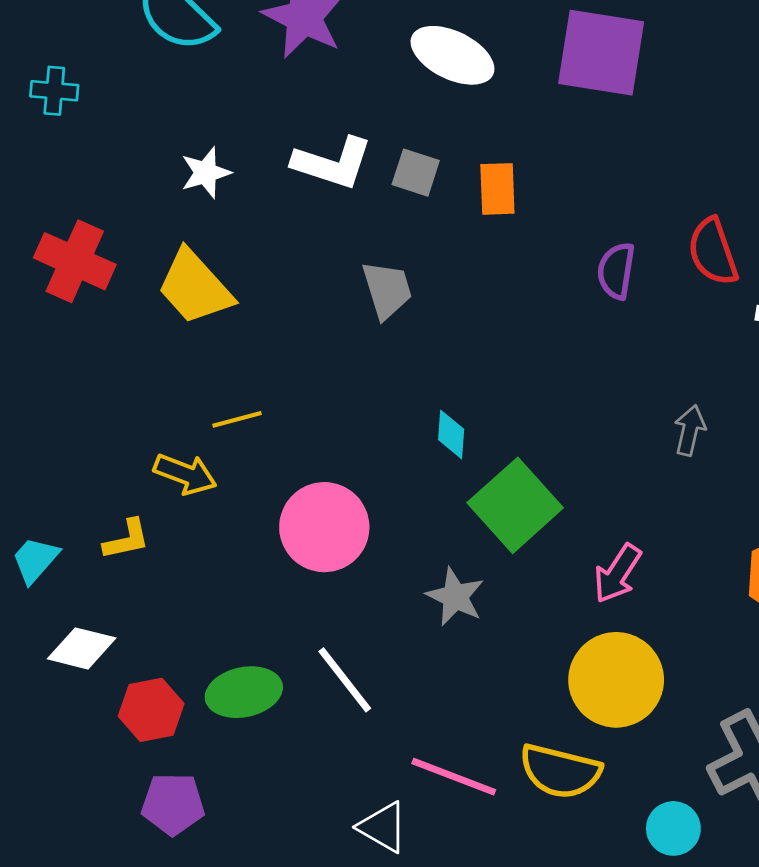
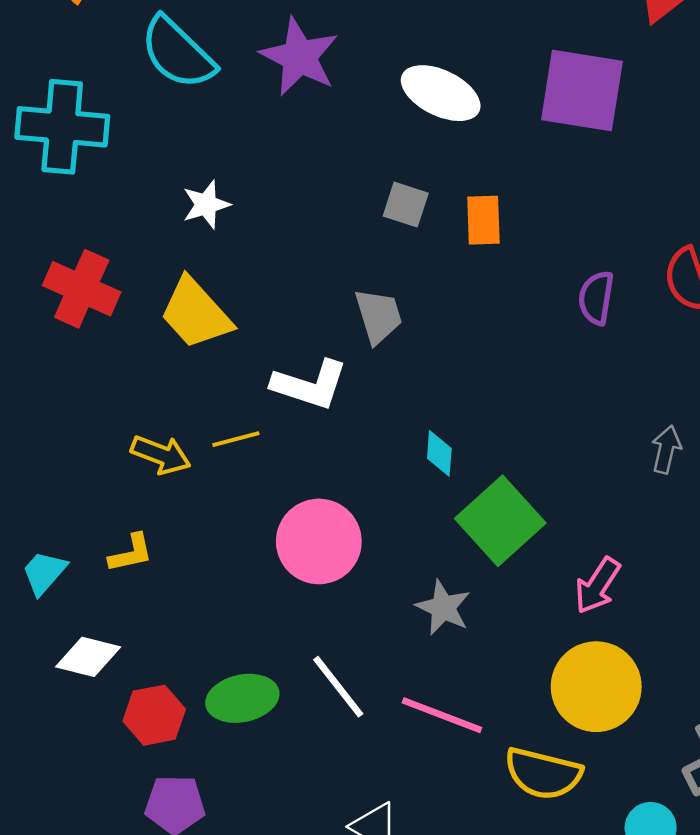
cyan cross: (54, 91) -> (62, 127), size x2.0
white L-shape: (332, 163) -> (310, 385), moved
yellow arrow: (185, 474) -> (161, 455), moved
pink line: (454, 777) -> (442, 715), moved

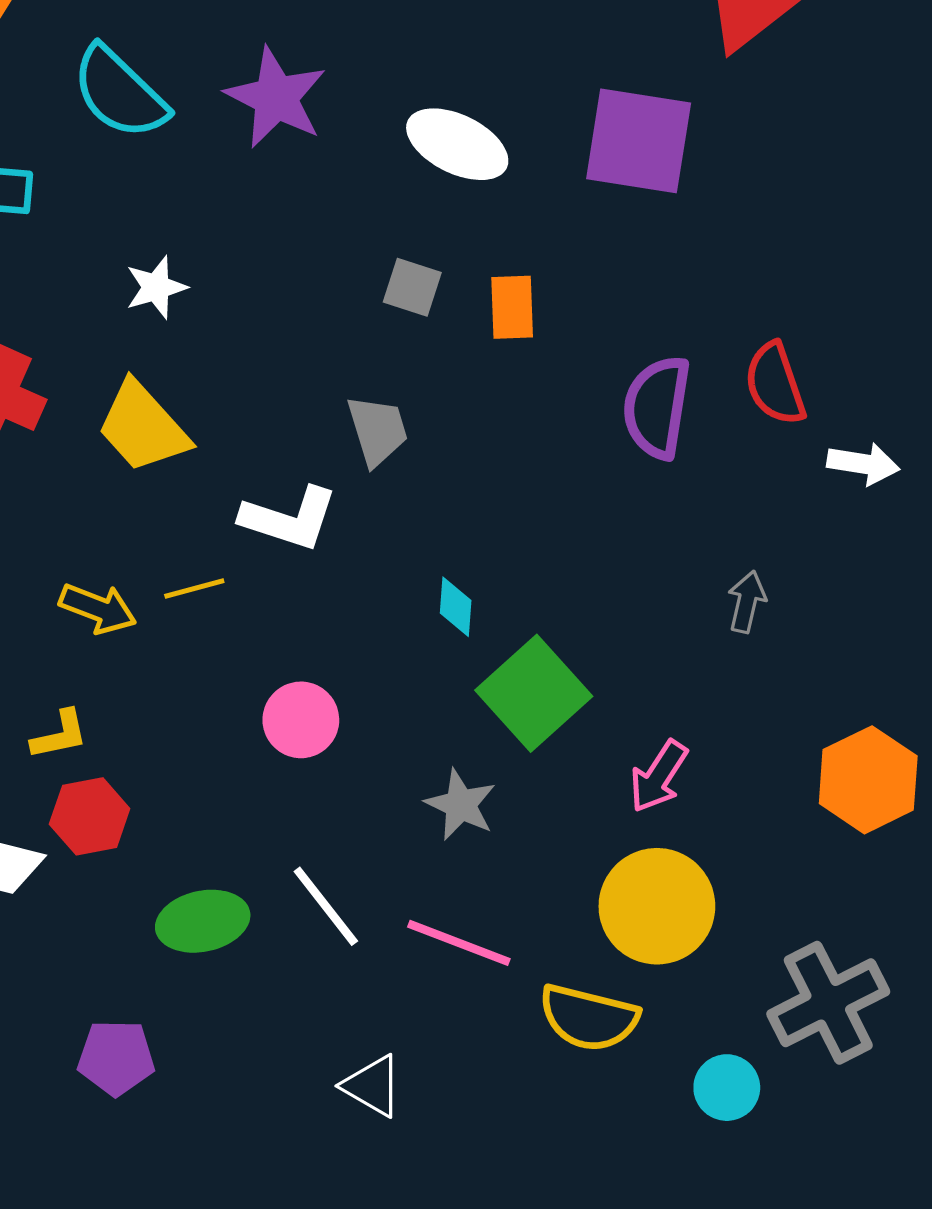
purple semicircle: (596, 298) -> (657, 407), size x1.5
pink circle: (319, 541) -> (301, 720), size x0.7
red hexagon: (154, 715) -> (90, 816), moved

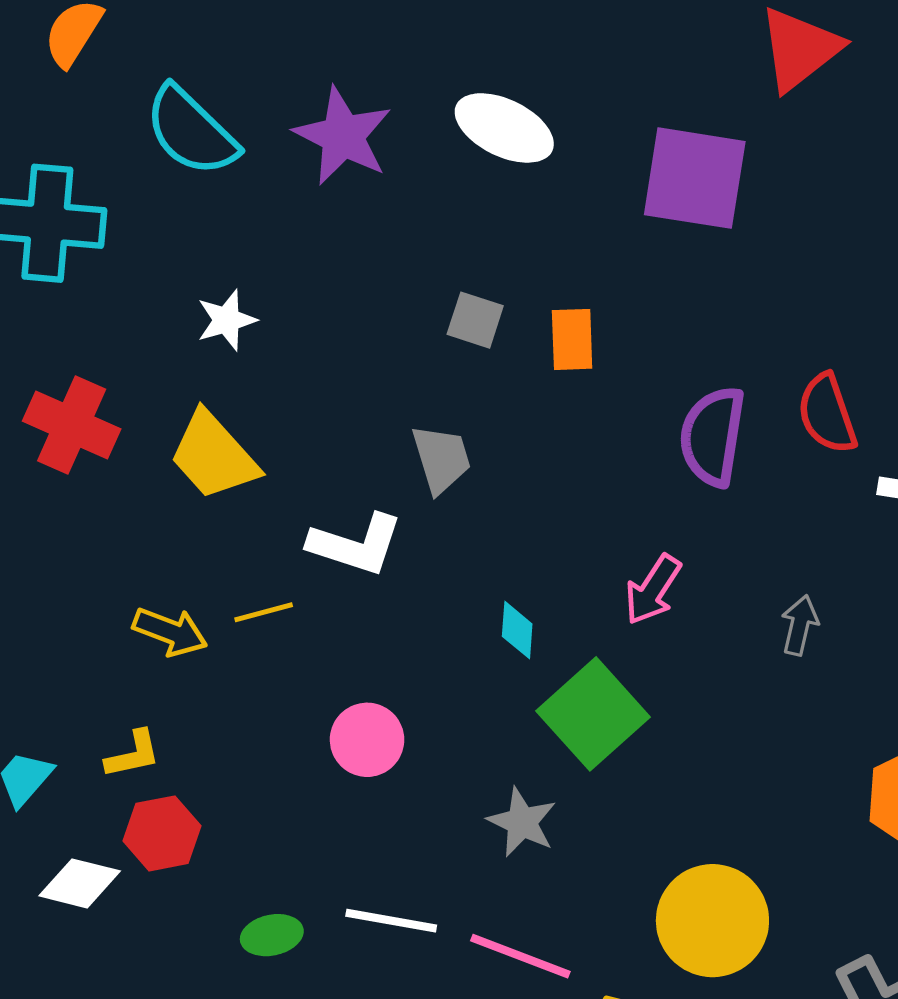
white ellipse: (457, 144) -> (504, 128), moved
pink arrow: (659, 776) -> (653, 590), moved
white line: (326, 906) -> (391, 921), turned -42
green ellipse: (203, 921) -> (272, 935), size x0.7

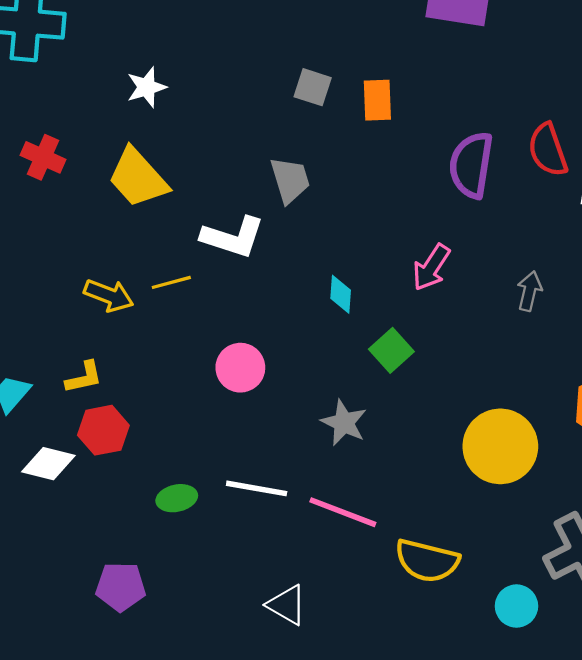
red cross: (72, 425) -> (43, 157), size x0.7
green square: (593, 714) -> (391, 350), size x0.6
yellow circle: (712, 921) -> (500, 446), moved

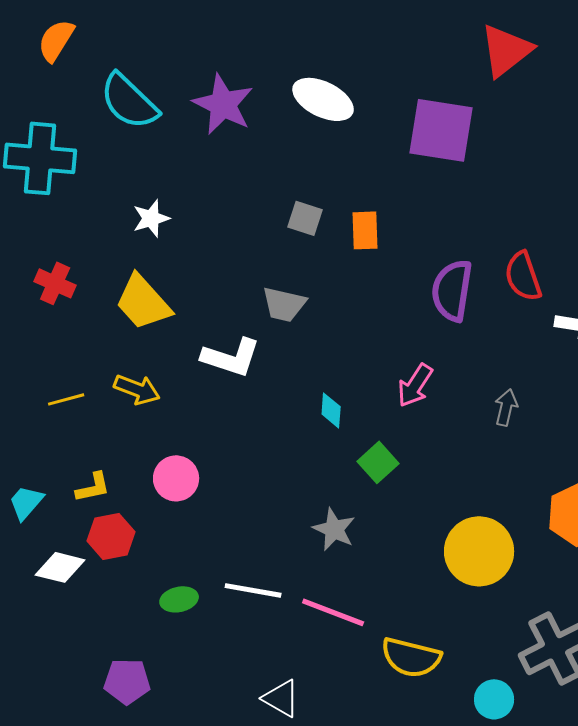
gray trapezoid: (290, 180) -> (284, 304), turned 120
yellow line: (171, 282) -> (66, 399), moved
yellow arrow: (109, 295) -> (137, 389), moved
pink circle: (240, 368) -> (176, 478), moved

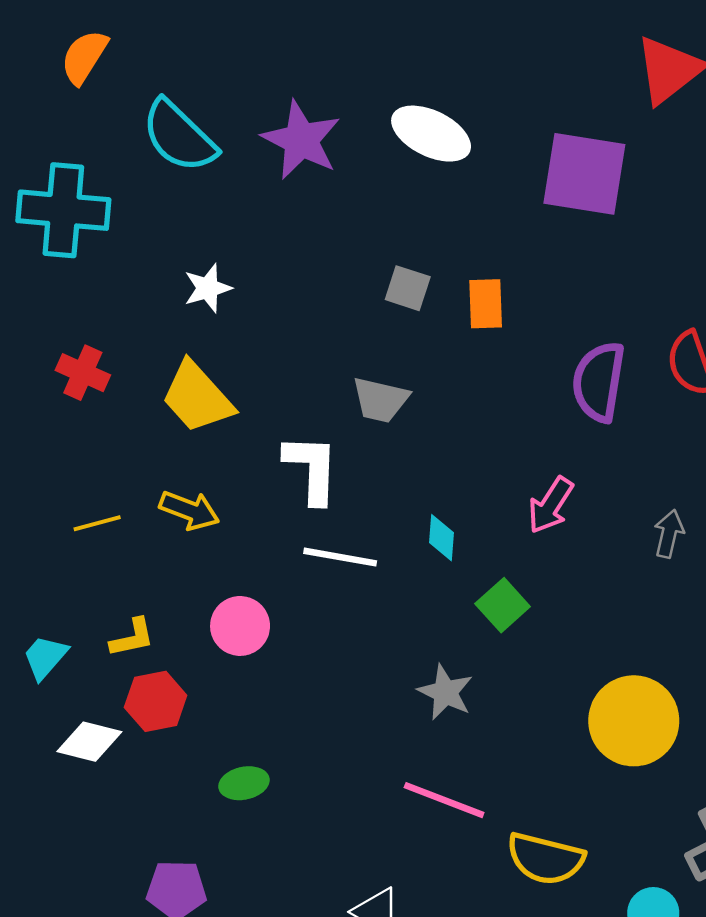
white L-shape: (231, 357) -> (312, 469), turned -106
white line: (253, 590) -> (340, 557), moved

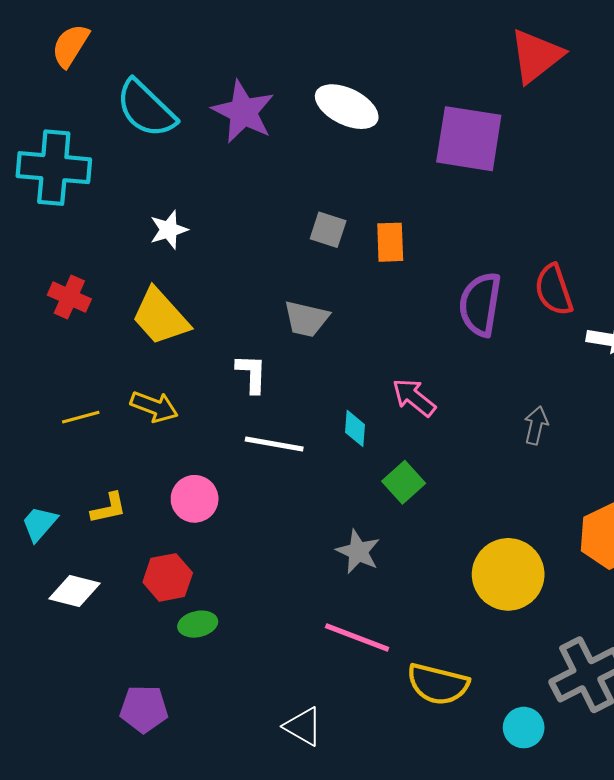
white L-shape: (312, 469) -> (251, 374), size x0.7
pink arrow: (551, 505) -> (414, 397), moved, turned 96
red hexagon: (156, 701) -> (168, 577), moved

